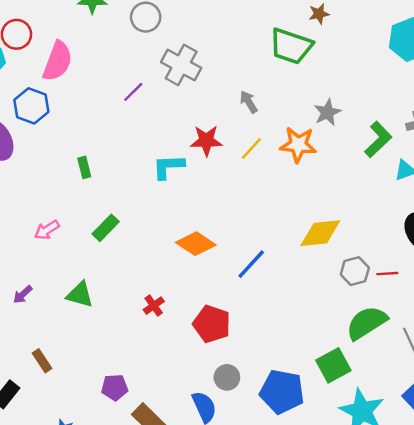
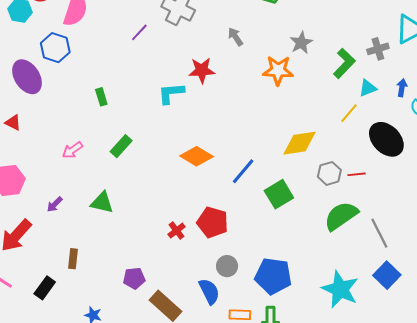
yellow line: (251, 149) -> (349, 113), moved
red cross: (154, 306) -> (177, 231), moved
brown rectangle: (42, 361) -> (73, 259), turned 42
green square: (333, 365) -> (279, 194), moved

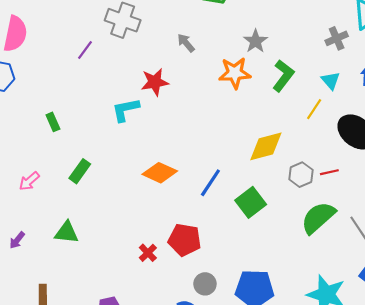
green L-shape: (344, 63) -> (283, 76), moved
cyan triangle: (368, 88) -> (331, 81), turned -42

